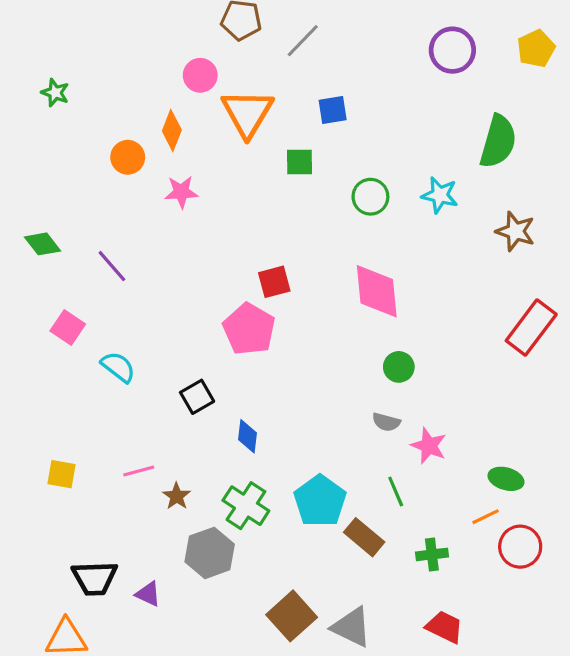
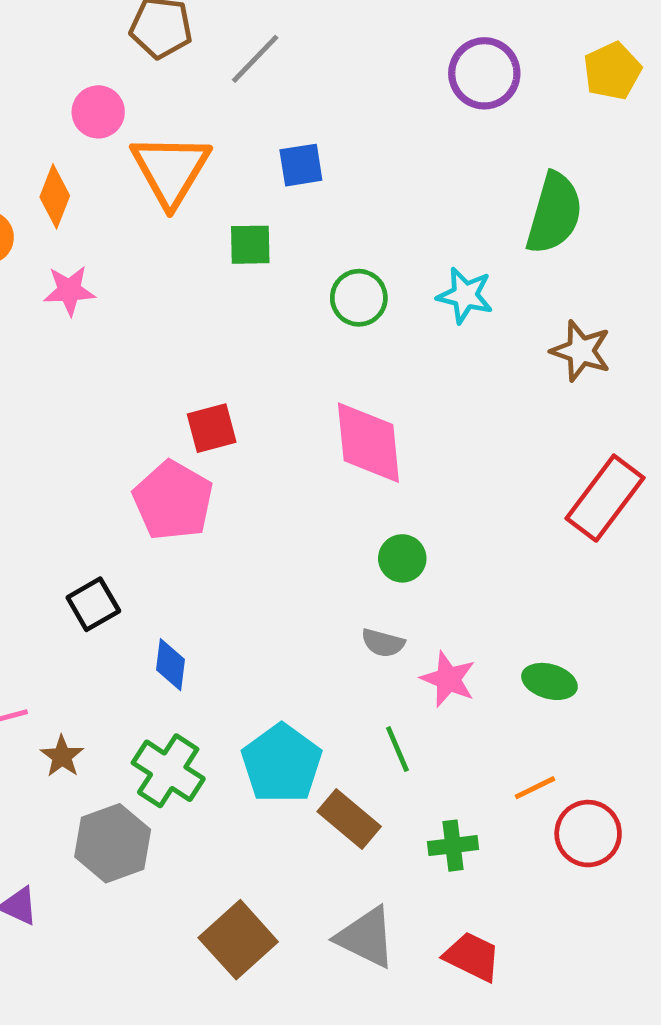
green ellipse: (506, 479) -> (549, 681), moved
gray triangle: (352, 627) -> (366, 937), moved

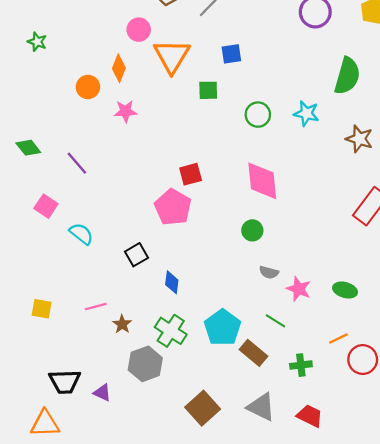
green circle: (402, 558) -> (252, 230), moved
green line: (397, 749) -> (276, 321), turned -35

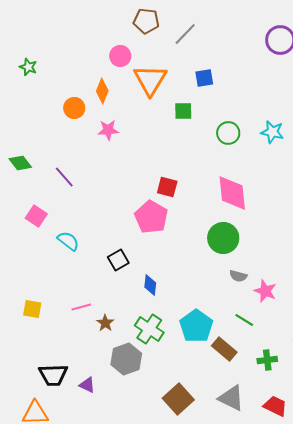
red square: (191, 174) -> (167, 187), turned 30
green circle: (252, 230) -> (223, 238), size x1.6

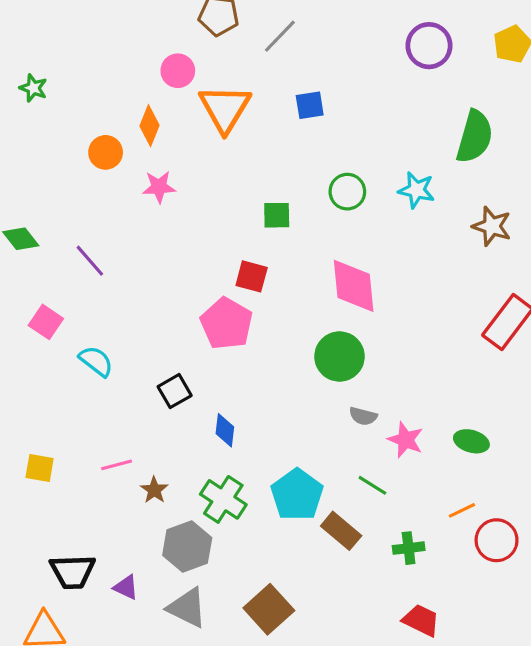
green square: (183, 111) -> (277, 215), moved
gray triangle: (231, 398) -> (187, 608), moved

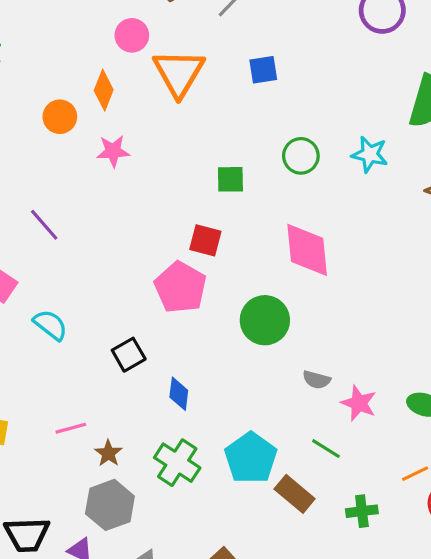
green circle: (340, 357) -> (265, 320), moved
gray hexagon: (187, 547) -> (110, 505), moved

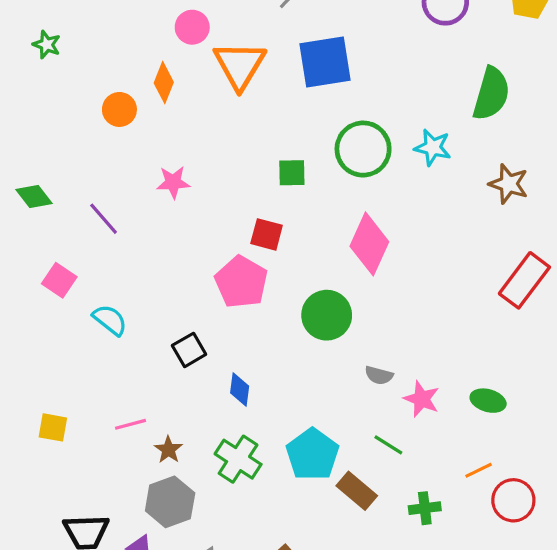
blue square: (263, 70) -> (325, 62), size x1.8
pink star: (113, 151) -> (173, 182), moved
green circle: (301, 156) -> (363, 149), size x1.5
pink diamond: (307, 250) -> (369, 244), turned 30

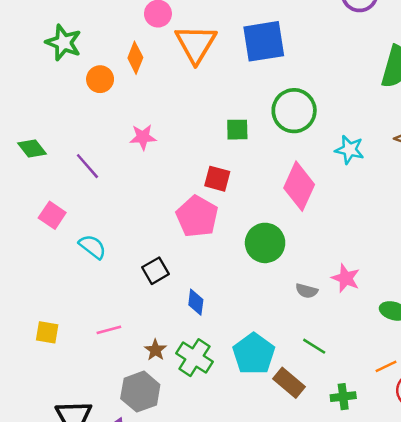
green star: (47, 45) -> (63, 43), moved, size x1.6
cyan star: (433, 147) -> (349, 150), moved
pink star: (422, 399) -> (346, 278), moved
brown star: (168, 450) -> (155, 350), moved

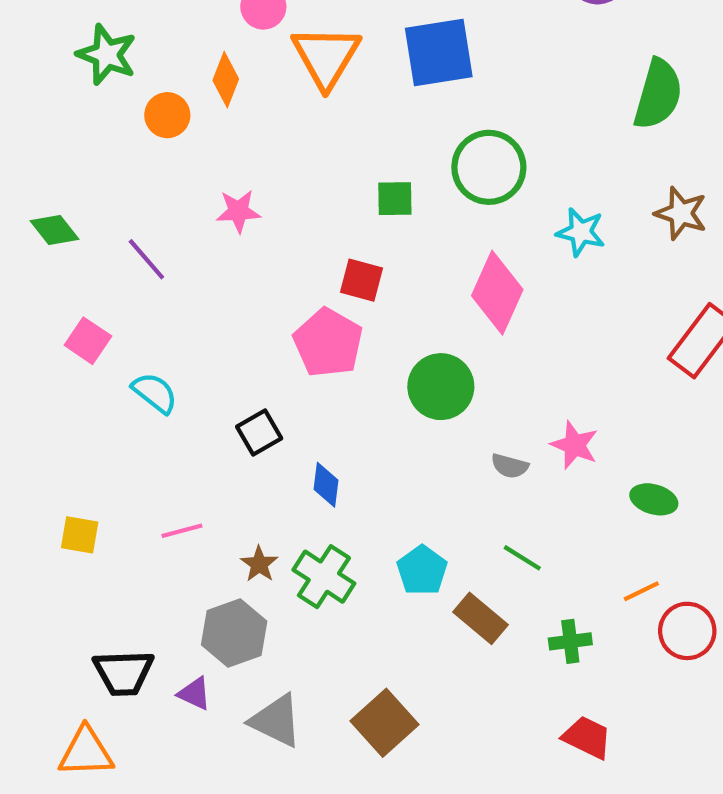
cyan pentagon: (254, 354) -> (422, 570), size x0.7

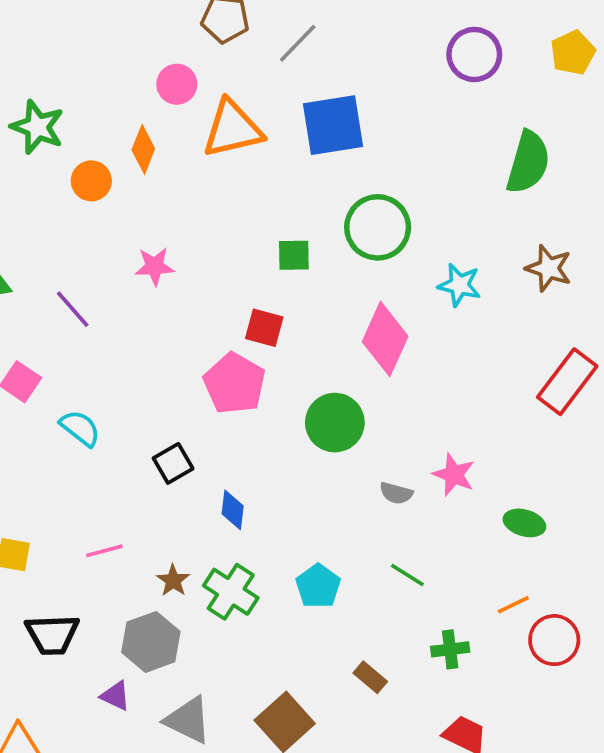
orange triangle: (326, 57) -> (233, 129), turned 46
brown rectangle: (481, 618) -> (370, 677), moved, size x0.7
black trapezoid: (123, 673) -> (52, 634), moved

